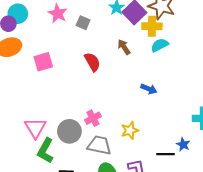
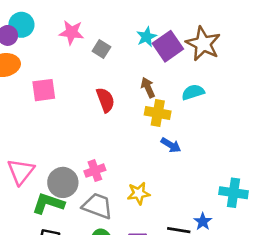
pink star: (58, 14) -> (72, 32), turned -30
yellow cross: (152, 26) -> (158, 113), moved
green L-shape: (45, 151) -> (48, 203), moved, turned 70

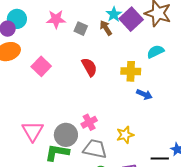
brown arrow: (148, 88) -> (106, 28), moved
pink square: (44, 90) -> (41, 66), turned -30

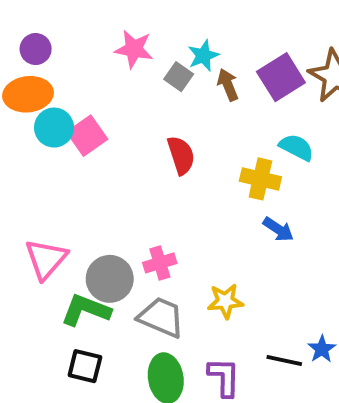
cyan star: (114, 14) -> (203, 56), moved
cyan circle: (17, 19) -> (54, 128), moved
cyan semicircle: (155, 52) -> (296, 147), moved, turned 42

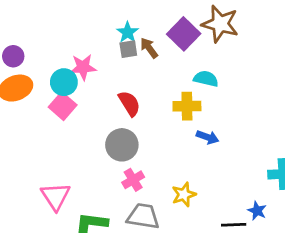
pink star: (134, 49) -> (83, 67), moved
gray square: (179, 77) -> (128, 49), moved, turned -30
cyan circle: (54, 128) -> (64, 82), moved
gray circle: (110, 279) -> (122, 145), moved

